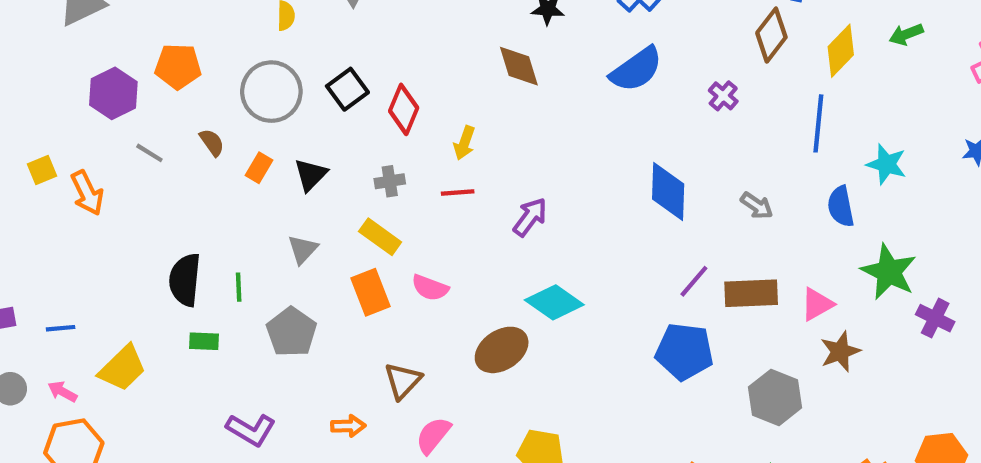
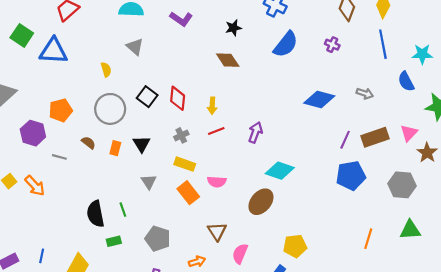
blue diamond: (668, 192) -> (319, 100), turned -60
blue line: (61, 328) -> (42, 256), turned -56
gray pentagon: (291, 332) -> (158, 239), moved

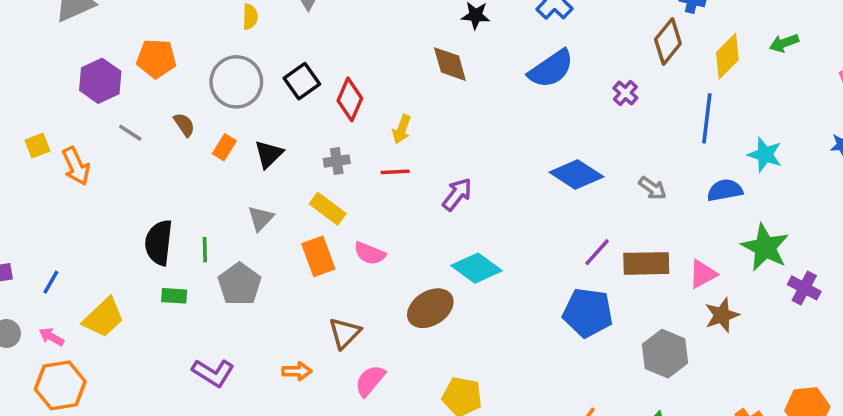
blue semicircle: (406, 82) -> (725, 190), turned 90
gray pentagon: (158, 239) -> (240, 284), moved

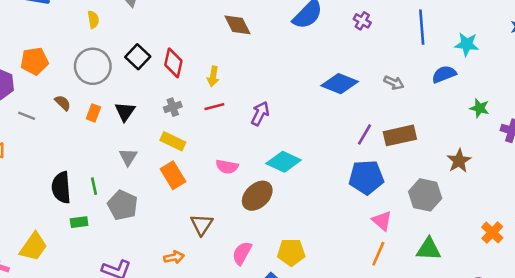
green star: (765, 247) -> (480, 108), size x0.6
pink semicircle: (370, 253) -> (227, 167), moved
pink triangle: (703, 274) -> (382, 221), moved, turned -40
pink semicircle: (370, 381) -> (242, 253), moved

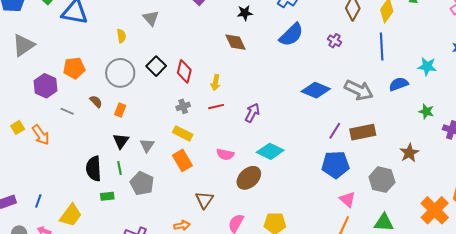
cyan star: (467, 44) -> (427, 66), moved
gray arrow: (394, 83) -> (359, 90), size x1.8
black triangle: (125, 112) -> (121, 141), moved
orange cross: (492, 233) -> (435, 210), size x1.6

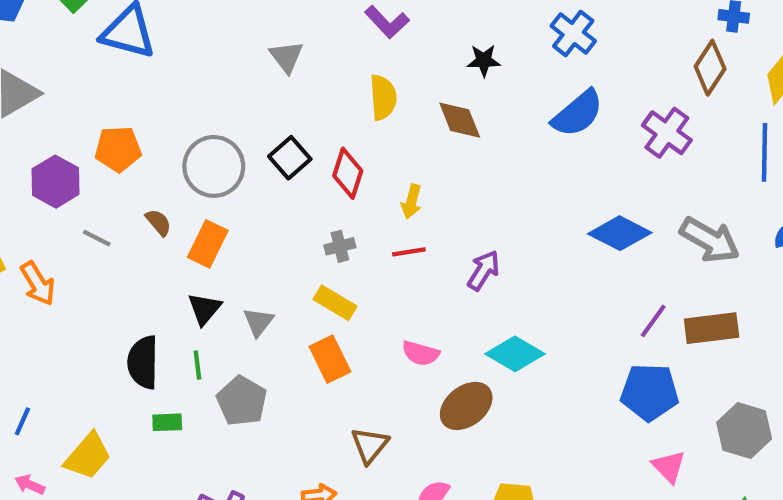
yellow semicircle: (121, 36) -> (383, 97), moved, size x1.5
purple cross: (335, 41) -> (667, 133), size x1.6
orange rectangle: (120, 110) -> (208, 244), size x1.5

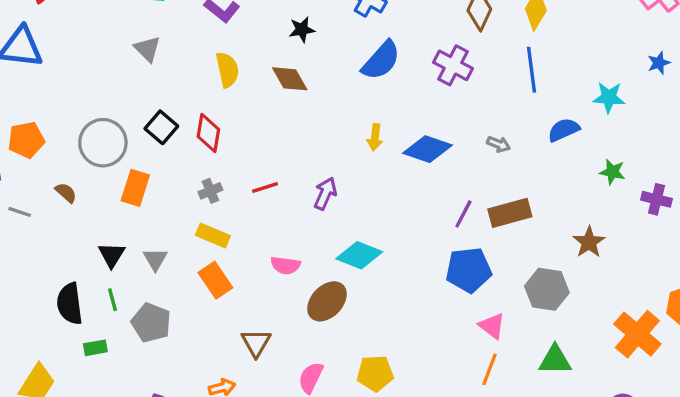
yellow arrow: (411, 202) -> (375, 137), moved
gray arrow: (710, 240) -> (499, 144), size x0.5
orange rectangle: (208, 244) -> (135, 188), moved

